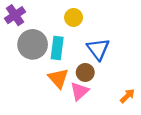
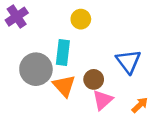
gray circle: (33, 44) -> (36, 69), moved
blue triangle: (98, 49) -> (128, 61), moved
pink triangle: (79, 91) -> (103, 100), moved

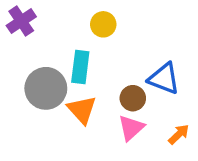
blue triangle: (128, 61) -> (164, 79), turned -32
brown circle: (94, 79) -> (133, 98), moved

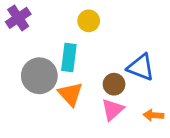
orange arrow: (179, 134) -> (153, 115), turned -132

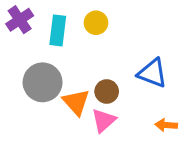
cyan rectangle: (69, 57) -> (58, 30), moved
brown circle: (114, 84) -> (107, 91), moved
pink triangle: (113, 110) -> (104, 120), moved

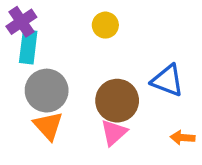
cyan rectangle: (58, 30) -> (28, 47), moved
brown circle: (107, 91) -> (117, 101), size x1.6
orange triangle: (76, 102) -> (48, 126), moved

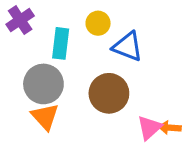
cyan rectangle: (28, 47) -> (61, 43), moved
blue triangle: (167, 80) -> (128, 47), moved
pink triangle: (114, 133) -> (149, 128), moved

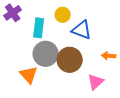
gray circle: (43, 84) -> (46, 54), moved
orange arrow: (170, 128) -> (109, 56), moved

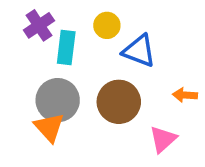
purple cross: (13, 13) -> (39, 25), moved
gray circle: (46, 54) -> (58, 100), moved

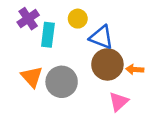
gray circle: (58, 100) -> (62, 82), moved
brown circle: (119, 102) -> (107, 64), moved
orange triangle: (49, 127) -> (32, 77), moved

